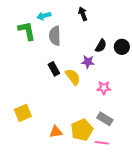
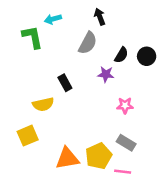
gray semicircle: (55, 36) -> (88, 43), moved, turned -150
yellow semicircle: (73, 77) -> (43, 104), moved, turned 114
orange triangle: (56, 132) -> (67, 158), size x1.5

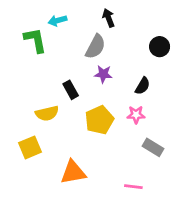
black semicircle: (121, 55) -> (143, 86), moved
black circle: (147, 56) -> (160, 47), moved
purple star: (106, 74) -> (103, 74), moved
gray rectangle: (126, 143) -> (153, 147), moved
yellow pentagon: (99, 156) -> (99, 120), moved

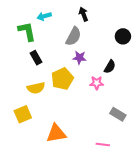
black rectangle: (71, 90) -> (36, 58), moved
pink star: (136, 115) -> (97, 83), moved
yellow pentagon: (99, 120) -> (62, 79), moved

